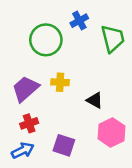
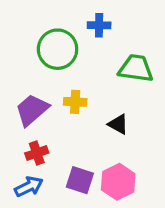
blue cross: (79, 21) -> (99, 25), turned 30
green trapezoid: (113, 39) -> (136, 68), moved, turned -68
pink hexagon: (111, 132) -> (118, 182), moved

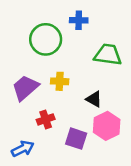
red cross: (37, 153) -> (46, 119), moved
purple square: (80, 180) -> (76, 139), moved
pink hexagon: (118, 182) -> (107, 126), moved

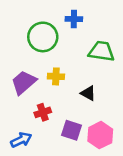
pink hexagon: (107, 126) -> (100, 135), moved

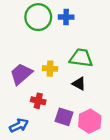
green circle: (43, 37) -> (38, 17), moved
green trapezoid: (101, 51) -> (81, 58), moved
red cross: (43, 112) -> (38, 101), turned 32

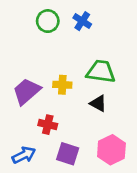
green circle: (38, 17) -> (48, 21), size x0.7
blue cross: (66, 17) -> (82, 21), turned 32
purple square: (64, 117) -> (68, 154), moved

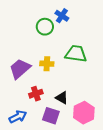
green circle: (48, 21) -> (45, 27), moved
black triangle: (98, 103) -> (62, 98), moved
red cross: (48, 125) -> (36, 94), turned -32

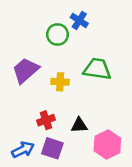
purple trapezoid: (20, 69) -> (26, 70), moved
black triangle: (62, 98) -> (79, 125), turned -32
purple square: (51, 116) -> (52, 148), moved

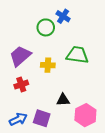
red cross: (46, 120) -> (21, 85), moved

